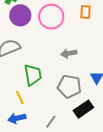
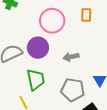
purple circle: (20, 15) -> (38, 48), moved

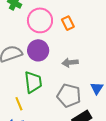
orange rectangle: (86, 15) -> (68, 23), moved, turned -32
pink circle: (52, 21) -> (40, 20), moved

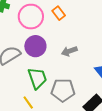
gray pentagon: (69, 96) -> (63, 90), moved

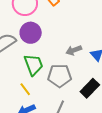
gray arrow: (69, 51) -> (74, 50), moved

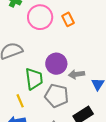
purple circle: (31, 33) -> (56, 64), moved

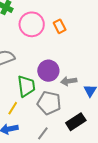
yellow line: (20, 101) -> (13, 108), turned 56

